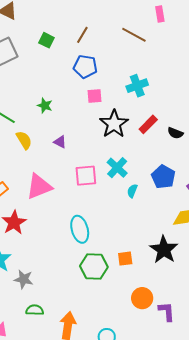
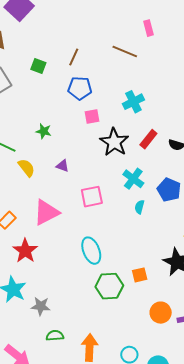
cyan cross: (117, 168) -> (133, 179), moved

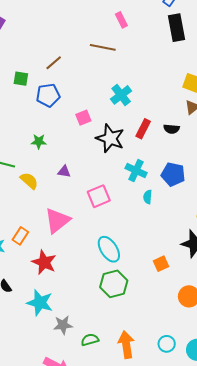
brown line: (74, 57) -> (54, 63), turned 36
blue pentagon: (80, 88) -> (48, 95), moved
green hexagon: (109, 286) -> (114, 284), moved
gray star: (41, 306) -> (63, 325), moved

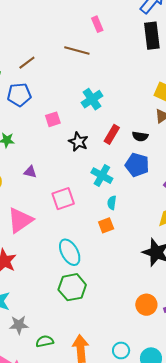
black star: (110, 138) -> (78, 142), size x0.7
blue pentagon: (173, 174) -> (137, 165), moved
orange square: (161, 264) -> (106, 225), moved

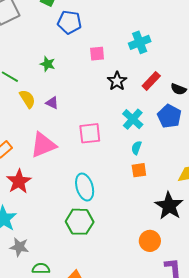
purple triangle: (30, 172) -> (52, 103), moved
orange square: (106, 225) -> (139, 170), moved
orange circle: (146, 305) -> (150, 241), moved

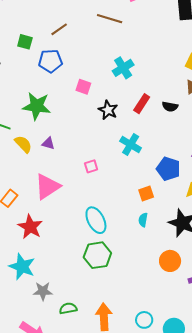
pink square: (97, 54) -> (83, 87), turned 35
green star: (48, 64) -> (37, 106), size x1.8
blue pentagon: (169, 116) -> (168, 169), moved
pink square: (90, 133) -> (91, 166), size x0.6
cyan semicircle: (136, 148) -> (143, 220), moved

